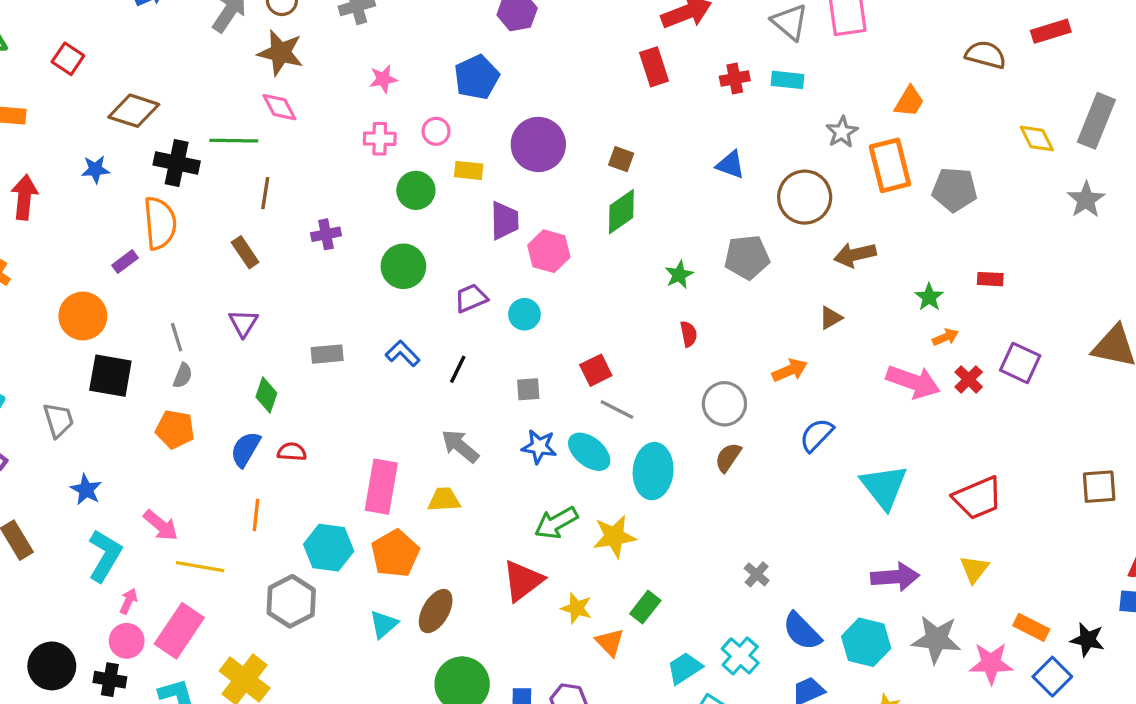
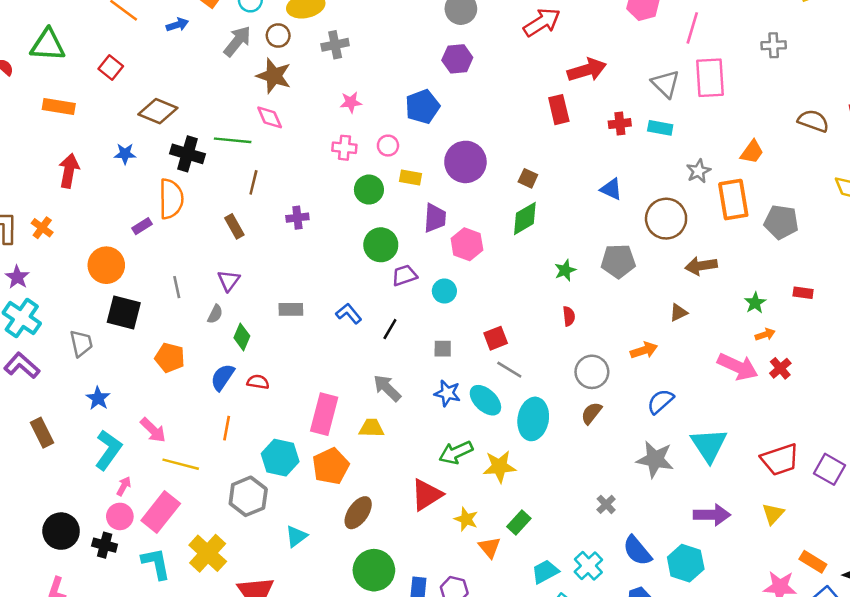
green circle: (403, 266) -> (381, 245), moved
purple square: (1020, 363) -> (829, 469), moved
gray semicircle: (183, 376) -> (215, 314), moved
cyan triangle: (384, 624) -> (296, 536), moved
gray star: (936, 639) -> (655, 459), moved

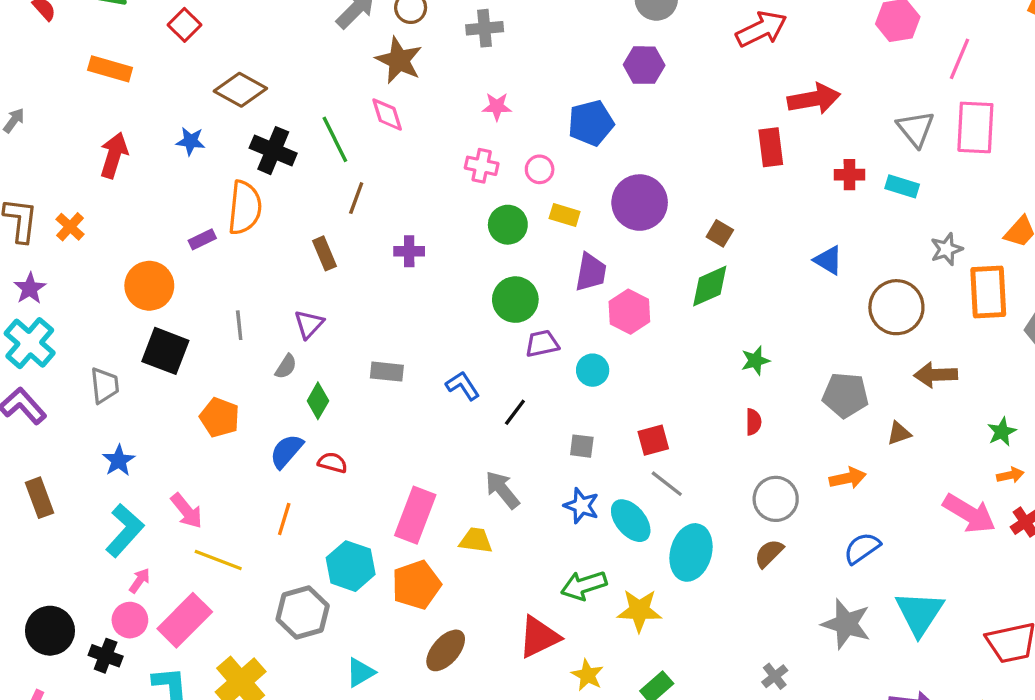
green line: (233, 140) -> (335, 139), turned 52
gray pentagon: (618, 261) -> (845, 395), moved

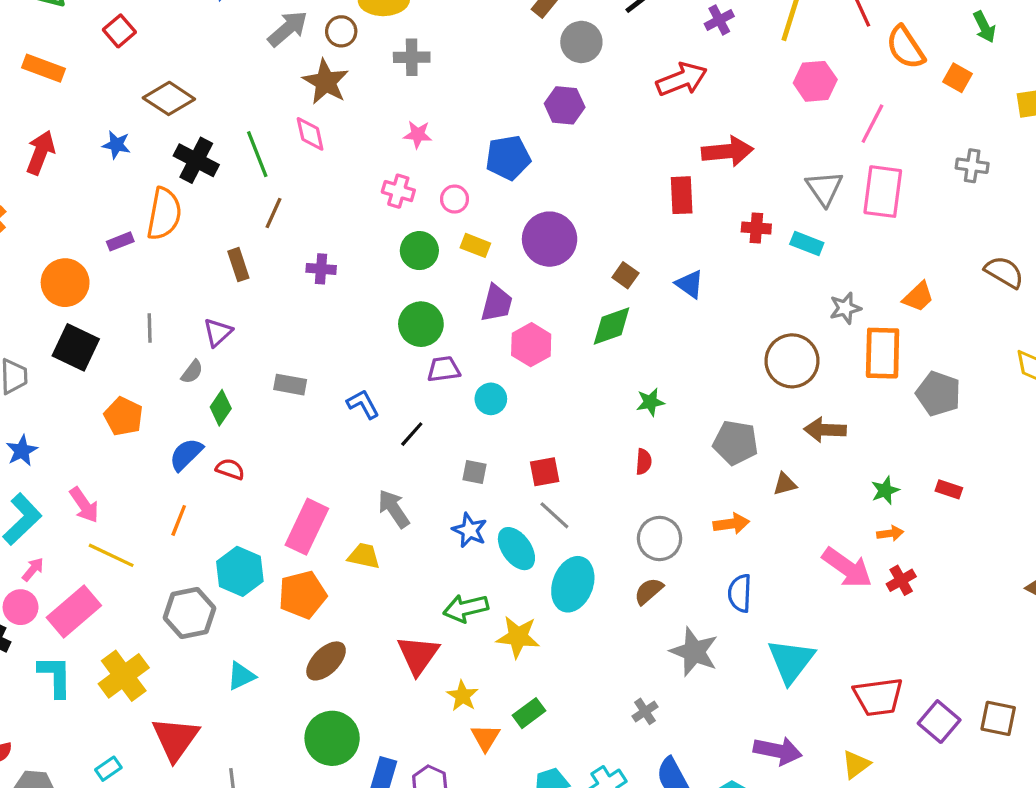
blue triangle: (828, 260) -> (690, 284), moved
blue semicircle: (862, 548) -> (740, 593), turned -57
gray star: (846, 624) -> (694, 652), moved
red triangle: (539, 637) -> (418, 655), turned -33

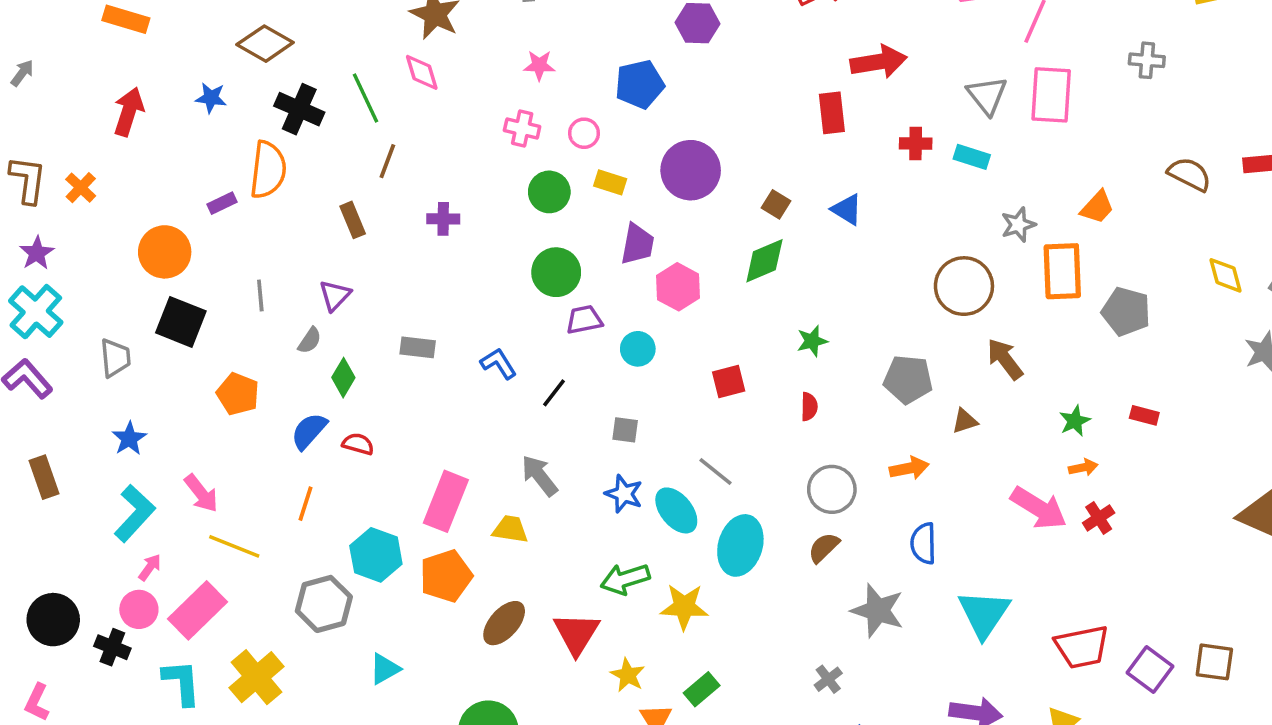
brown arrow: (825, 430) -> (1005, 359), turned 54
red square: (545, 472) -> (729, 382), moved
brown ellipse: (326, 661) -> (504, 623), moved

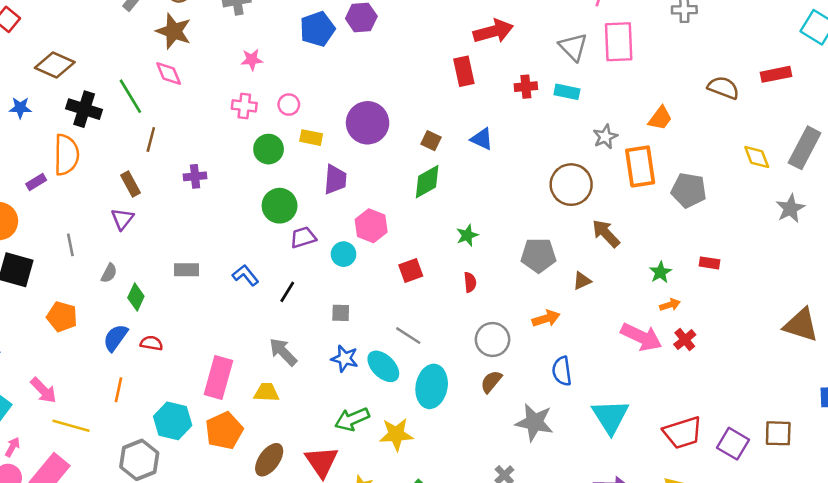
blue pentagon: (640, 84) -> (317, 29), moved
pink hexagon: (678, 287) -> (371, 226), moved
purple triangle: (335, 295) -> (122, 219), moved

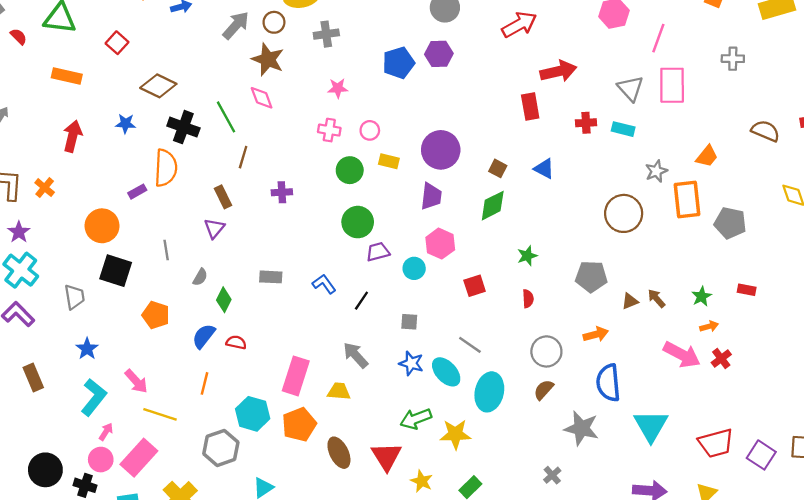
purple trapezoid: (335, 179) -> (431, 196), moved
brown arrow: (606, 233) -> (656, 298), moved, size x0.7
blue semicircle: (562, 371) -> (608, 383), size x1.4
brown ellipse: (269, 460) -> (339, 453), turned -64

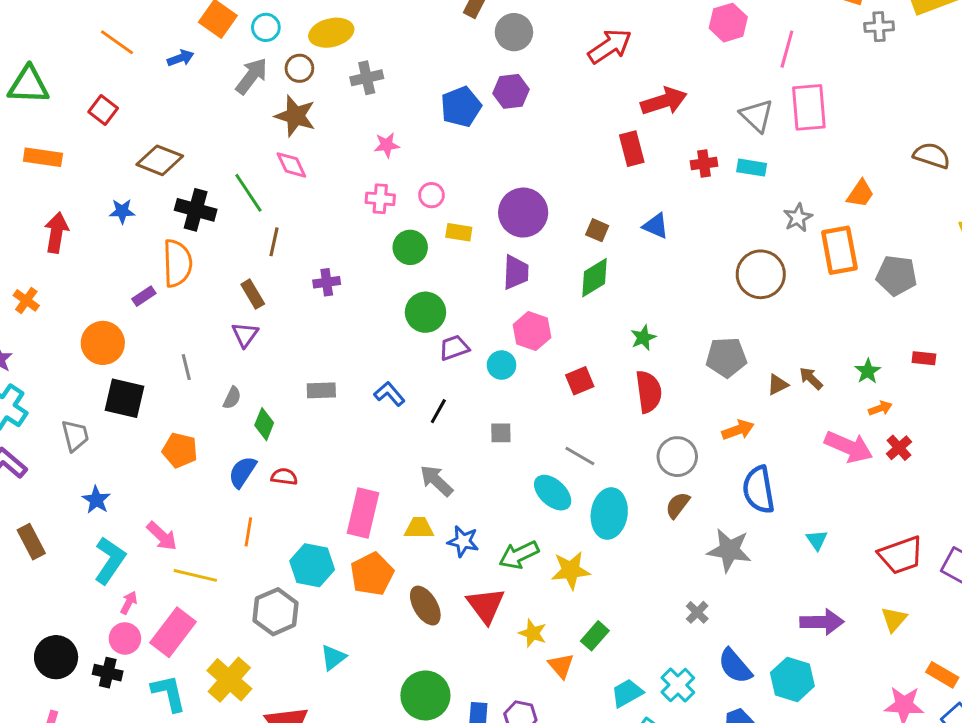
gray cross: (733, 59) -> (879, 27), moved
red semicircle: (528, 299) -> (649, 392), size x1.8
blue star: (411, 363) -> (463, 541), moved
cyan triangle: (651, 426) -> (817, 540), size x0.5

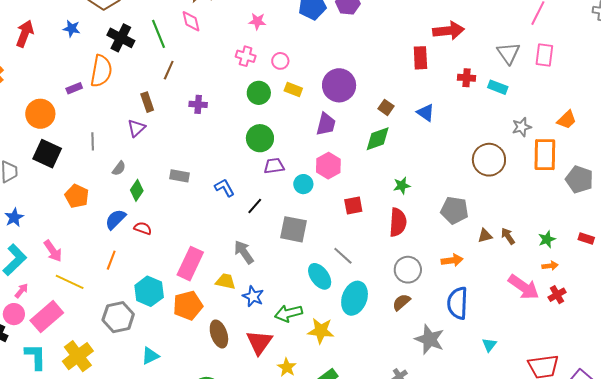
pink rectangle: (809, 107) -> (544, 55), size x0.7
gray square: (501, 433) -> (293, 229), size x1.8

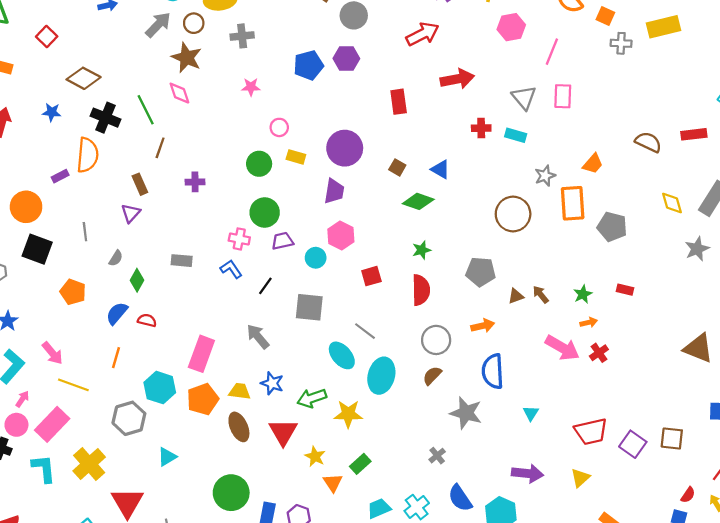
pink cross: (246, 56) -> (239, 239), moved
red rectangle: (420, 58) -> (399, 102), moved
green diamond: (378, 139) -> (418, 201), moved, turned 44
yellow trapezoid: (226, 281) -> (240, 391), moved

